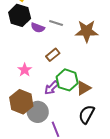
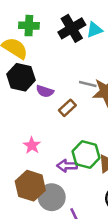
gray line: (56, 23) -> (88, 84), moved
brown rectangle: (53, 55) -> (67, 108), moved
purple arrow: (51, 88) -> (67, 166), turned 49

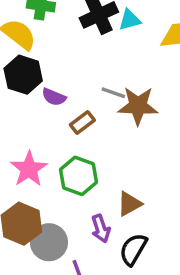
pink star: (32, 145) -> (29, 169), size x1.5
green hexagon: (86, 155) -> (78, 176), moved
purple arrow: (67, 166) -> (101, 229), moved, turned -114

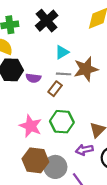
cyan triangle: (130, 20) -> (62, 52), moved
gray line: (113, 93) -> (64, 74), moved
purple arrow: (101, 229) -> (84, 150), turned 112

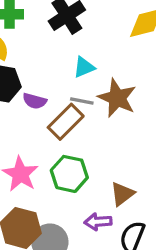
brown star: (86, 69) -> (117, 98), turned 30
brown rectangle: (55, 89) -> (66, 122), size x1.5

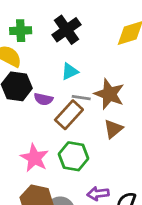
cyan triangle: (84, 67) -> (70, 71), moved
brown triangle: (122, 194) -> (113, 129), moved

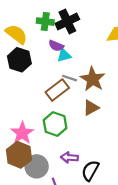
green cross: (21, 31) -> (45, 22), moved
purple semicircle: (43, 99) -> (56, 46), moved
pink star: (34, 158) -> (22, 133), moved

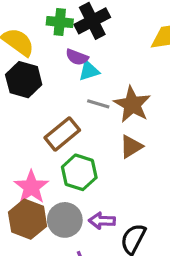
brown rectangle: (57, 90) -> (62, 134), moved
gray circle: (37, 166) -> (65, 220), moved

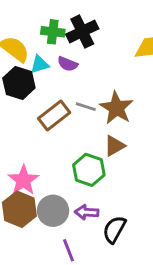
cyan triangle: (89, 71) -> (40, 64), moved
brown rectangle: (62, 134) -> (54, 116), moved
green hexagon: (79, 172) -> (89, 170), moved

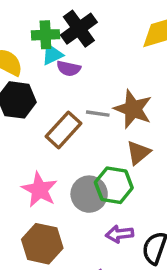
cyan triangle: (40, 64) -> (52, 55), moved
pink star: (23, 180) -> (40, 190), moved
gray circle: (53, 211) -> (89, 194), moved

